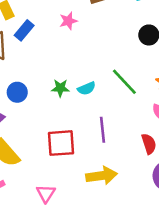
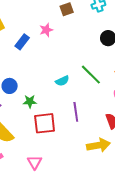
blue rectangle: (24, 30) -> (22, 42), moved
green star: (60, 88) -> (30, 101), moved
yellow arrow: (102, 176) -> (98, 145), moved

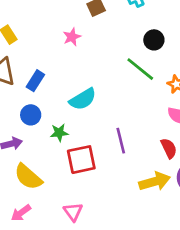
blue rectangle: (22, 42) -> (35, 81), moved
green line: (91, 75) -> (140, 69), moved
cyan semicircle: (62, 81) -> (83, 99), moved, size x1.5

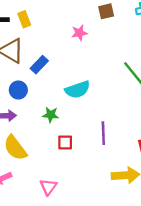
blue circle: (31, 115) -> (18, 90), moved
red square: (81, 160) -> (65, 142), size x0.6

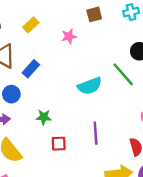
yellow rectangle: (24, 19) -> (31, 25), moved, turned 70
cyan semicircle: (78, 90) -> (90, 86), moved

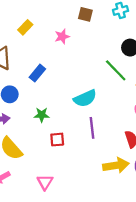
brown square: (94, 14) -> (85, 14), turned 32
blue rectangle: (31, 69) -> (37, 73), moved
cyan semicircle: (90, 86) -> (85, 98), moved

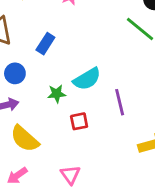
cyan semicircle: (85, 98) -> (87, 79), moved

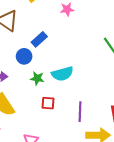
blue circle: (15, 73) -> (24, 56), moved
purple line: (120, 102) -> (80, 112), moved

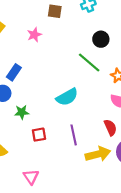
cyan semicircle: (62, 74) -> (67, 97), moved

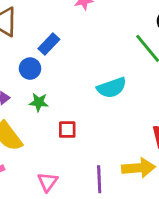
green star: (22, 112) -> (39, 102), moved
purple line: (74, 135) -> (99, 179), moved

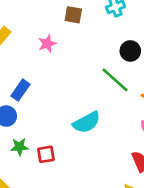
red square: (67, 130) -> (46, 154), moved

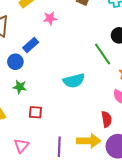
pink star: (47, 44) -> (50, 18), moved
red square: (46, 154) -> (35, 112), moved

